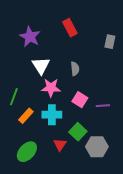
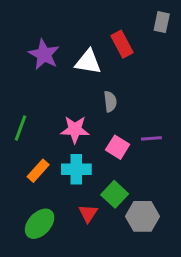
red rectangle: (70, 28) -> (122, 44), moved
gray rectangle: (110, 42) -> (162, 22), moved
white triangle: (41, 66) -> (88, 62), moved, turned -48
green line: (14, 97) -> (20, 128), moved
purple line: (103, 106) -> (151, 138), moved

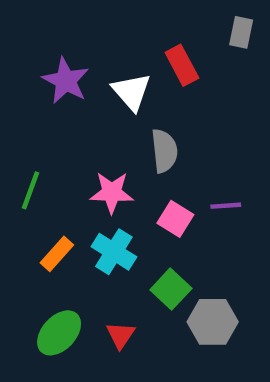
white triangle: (88, 62) -> (131, 92), turned 40
gray semicircle: (110, 102) -> (164, 151), size x1.4
cyan cross: (76, 169) -> (114, 252), turned 32
red triangle: (88, 213) -> (120, 335), moved

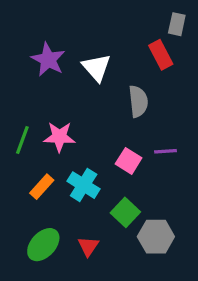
red rectangle: (182, 65) -> (161, 55), moved
gray semicircle: (164, 151) -> (138, 101), moved
pink star: (112, 193) -> (59, 137), moved

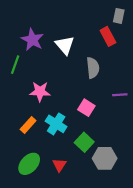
green line: (22, 140) -> (15, 65), moved
purple line: (166, 151) -> (120, 95), moved

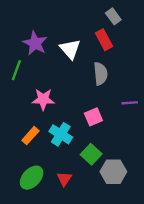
gray rectangle: (119, 16) -> (113, 16), moved, turned -48
red rectangle: (108, 36) -> (104, 40), moved
pink square: (86, 108) -> (93, 117), turned 35

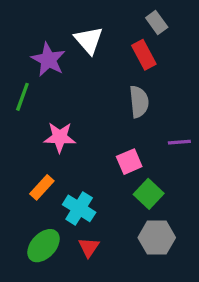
white triangle: (70, 49) -> (89, 40), moved
cyan cross: (61, 134) -> (79, 208), moved
green square: (91, 154) -> (149, 194), moved

